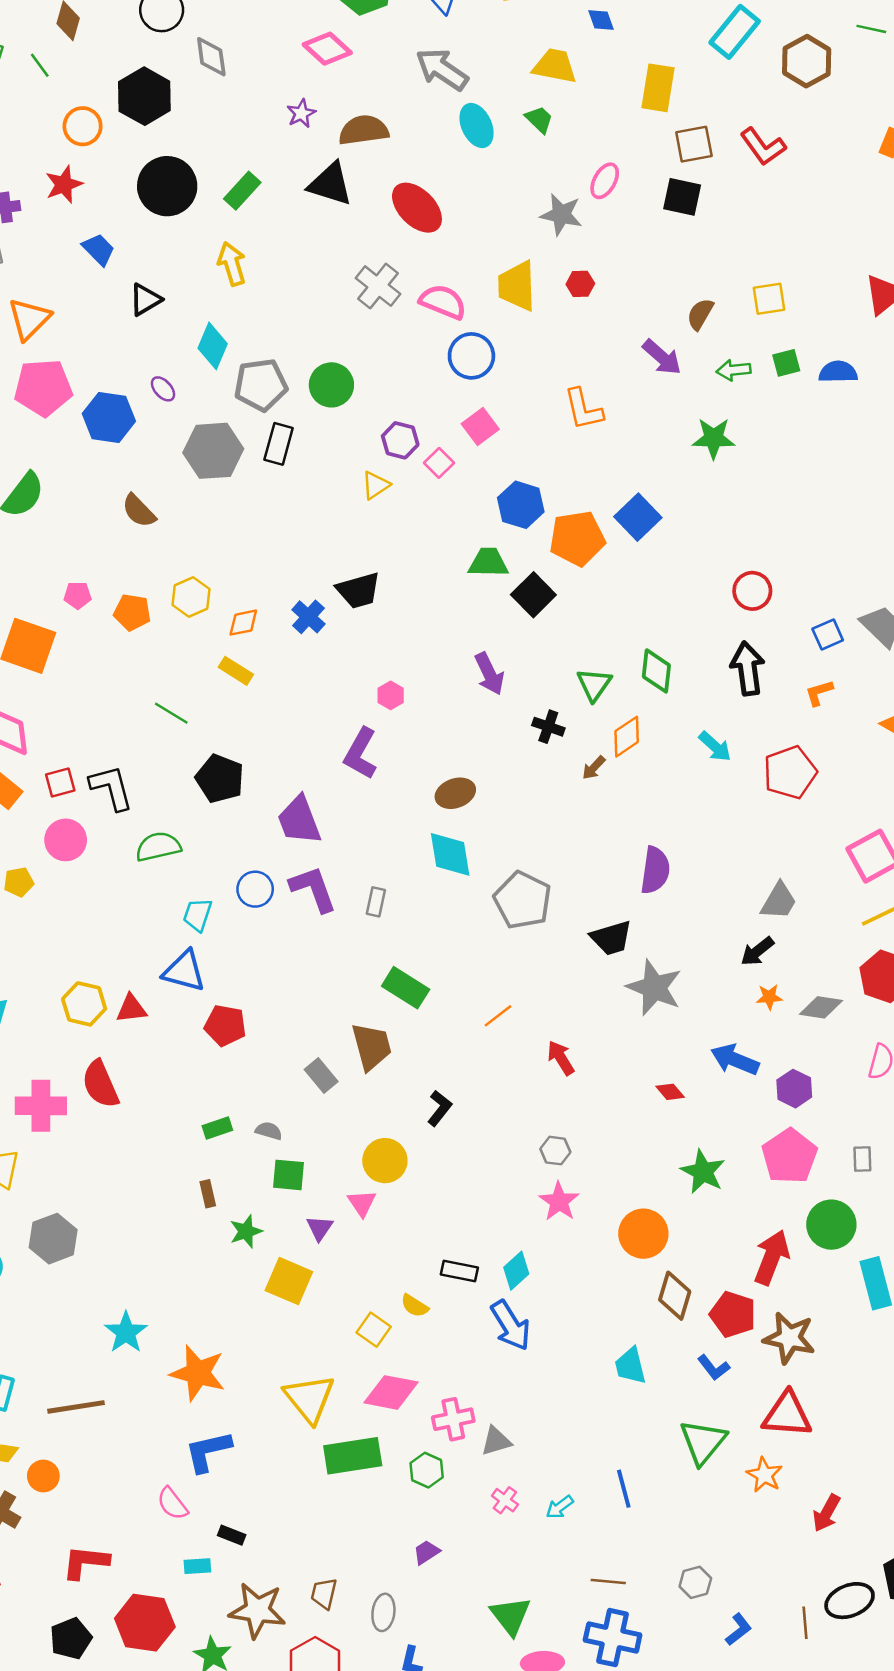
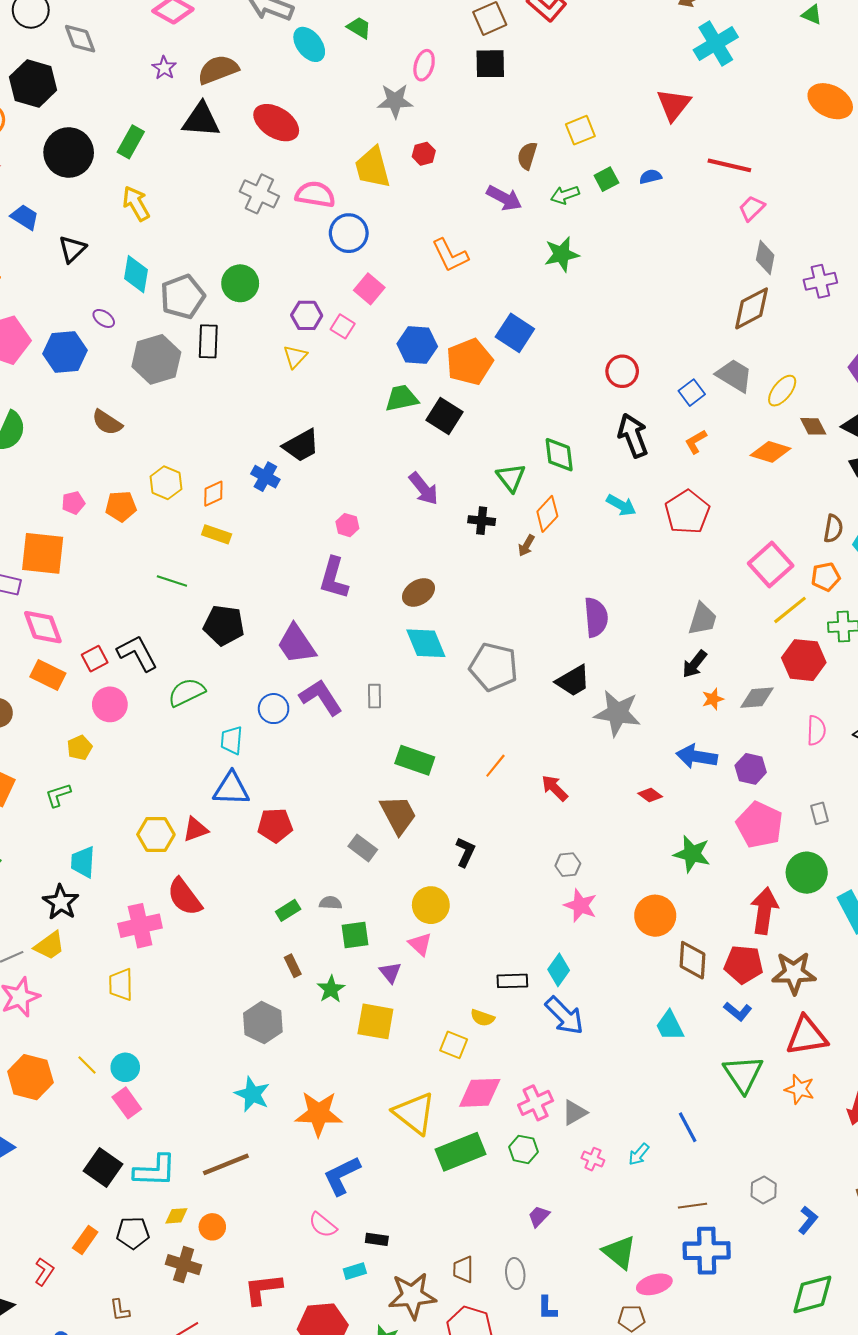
blue semicircle: (838, 372) -> (650, 177), size x0.7
gray hexagon: (53, 1239) -> (263, 1023), moved

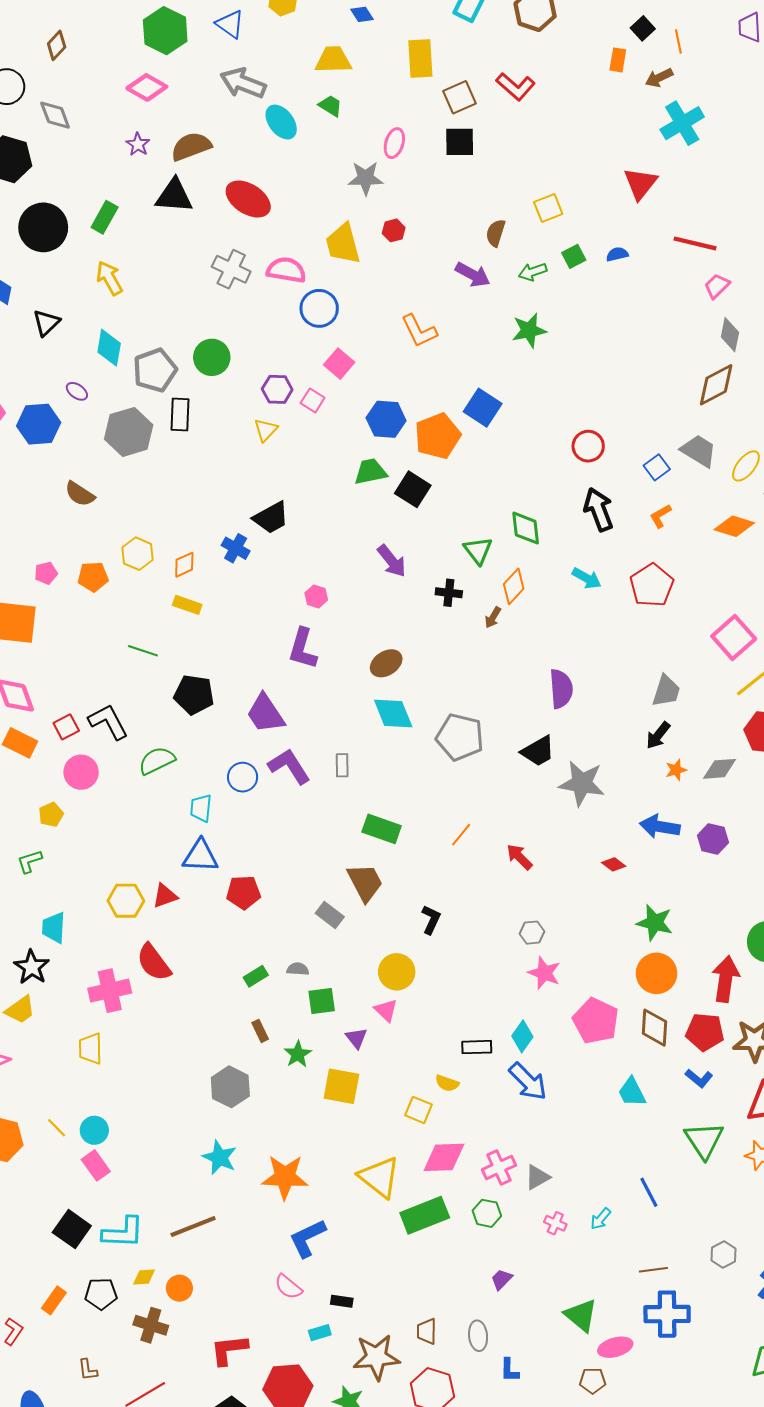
pink pentagon: (760, 825) -> (596, 1021), moved
orange circle: (655, 916) -> (657, 973), moved

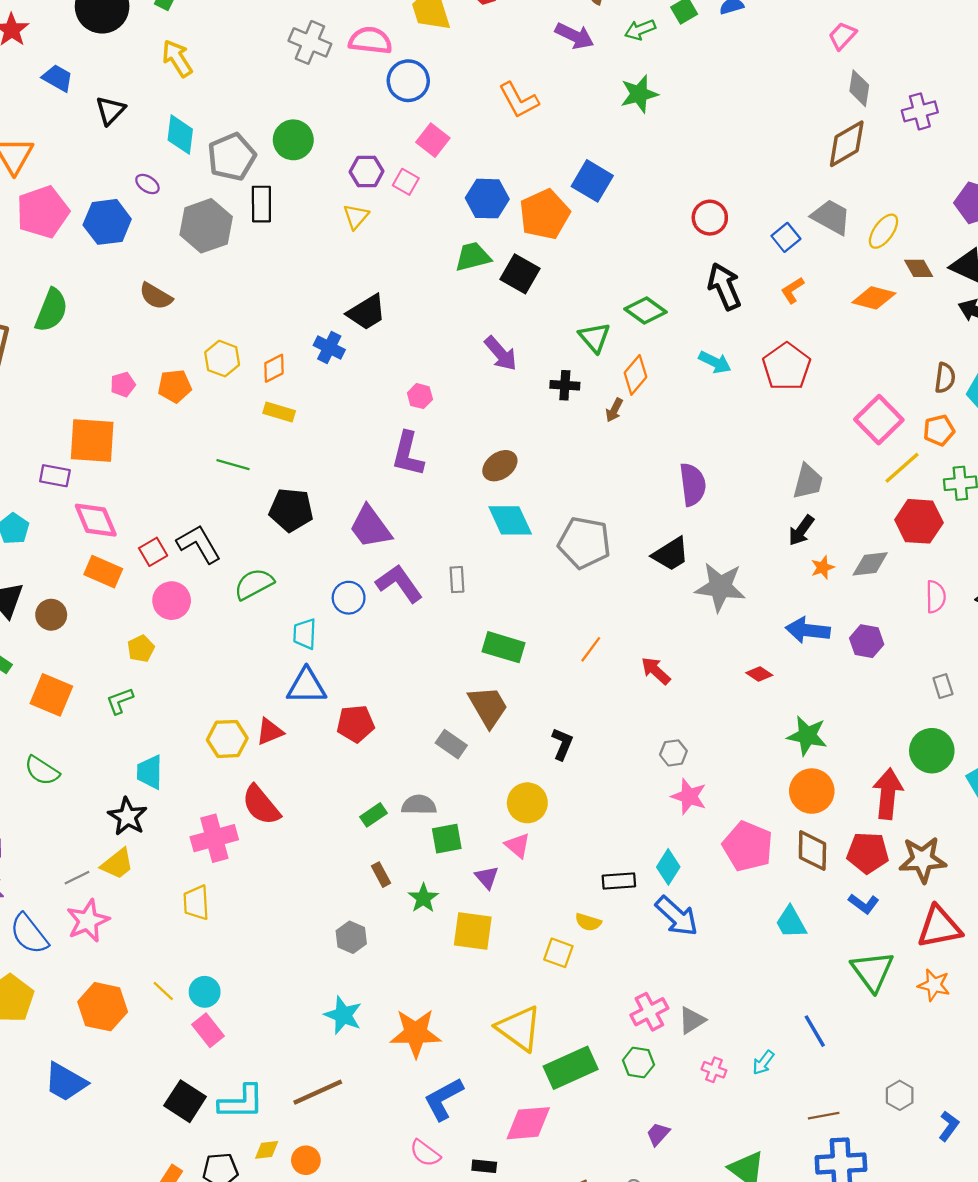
green diamond: (526, 528) -> (646, 311), turned -45
gray semicircle: (298, 969) -> (419, 805), size x1.4
gray hexagon: (230, 1087) -> (351, 937), size x0.7
pink diamond: (444, 1157) -> (528, 1123), moved

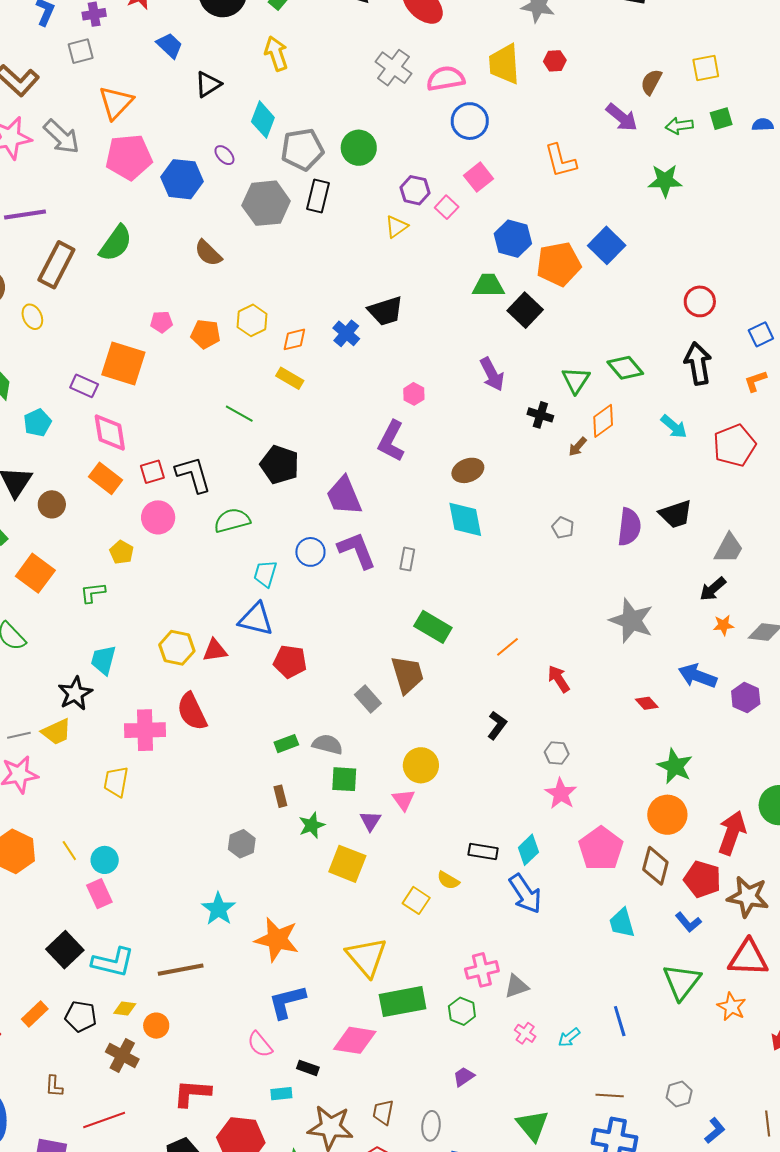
pink semicircle: (370, 40) -> (446, 79), turned -30
gray pentagon: (584, 543) -> (563, 528), moved, size x0.5
black trapezoid: (671, 554) -> (676, 514), moved
yellow pentagon: (141, 649) -> (122, 552), turned -30
black L-shape: (562, 744) -> (497, 725), moved

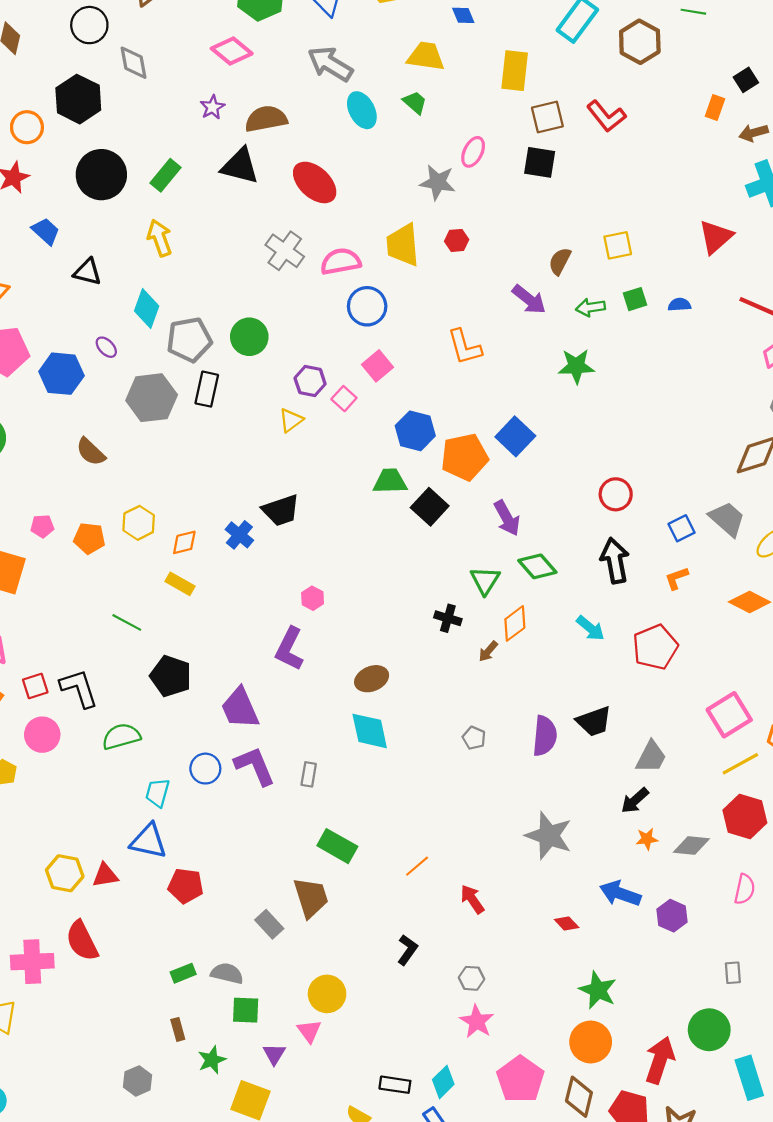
black triangle: (208, 84) -> (87, 272), turned 48
purple arrow: (492, 374) -> (507, 518), moved

